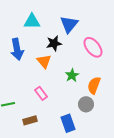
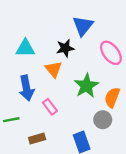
cyan triangle: (32, 21) -> (25, 48), moved
blue arrow: (17, 49) -> (26, 88), moved
green star: (72, 75) -> (86, 86), size x1.5

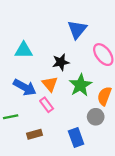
black star: (65, 48) -> (61, 62), moved
orange triangle: (53, 69) -> (50, 84), moved
blue arrow: (26, 88) -> (25, 87), turned -50

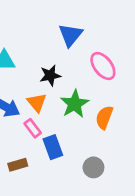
gray circle: (96, 117) -> (93, 167), moved
blue rectangle: (76, 138) -> (53, 147), moved

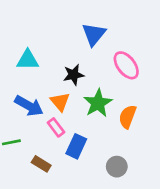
blue rectangle: (53, 147) -> (76, 146), turned 45
brown rectangle: (18, 165) -> (41, 164), turned 48

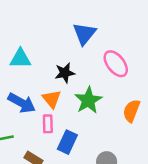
orange semicircle: (128, 117) -> (131, 111), moved
pink rectangle: (56, 127) -> (48, 124), turned 36

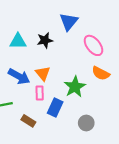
black star: (65, 73) -> (45, 40), moved
green star: (88, 100) -> (75, 87), moved
orange semicircle: (131, 111) -> (101, 73), moved, turned -84

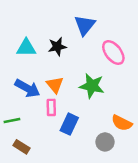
orange semicircle: (101, 73) -> (122, 123), moved
green star: (75, 87) -> (92, 86), moved, turned -30
brown rectangle: (28, 121) -> (21, 147), moved

